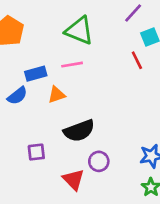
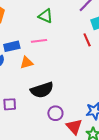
green triangle: (79, 31) -> (46, 16), size x0.7
red triangle: (74, 180) -> (74, 127), moved

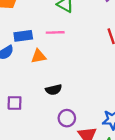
black semicircle: (42, 90) -> (54, 90), size x0.6

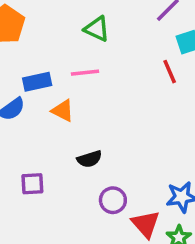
orange triangle: (38, 56) -> (63, 111), turned 42

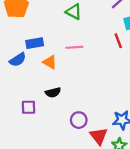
pink line: (85, 73) -> (74, 47), moved
black semicircle: (89, 159) -> (53, 92), moved

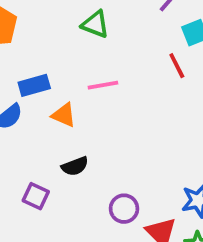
purple square: (28, 107) -> (36, 196), turned 32

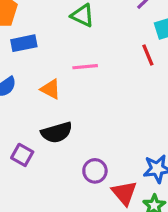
blue rectangle: (34, 85) -> (24, 43), moved
black semicircle: (75, 166) -> (57, 132), size x1.4

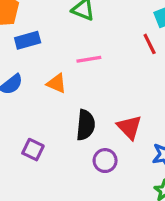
black semicircle: (57, 132) -> (86, 125), moved, turned -64
red triangle: (124, 193) -> (129, 127), moved

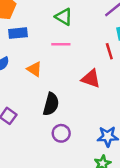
pink line: (89, 59) -> (61, 44), moved
red triangle: (129, 127) -> (91, 79), moved, turned -36

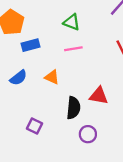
red triangle: (91, 79) -> (99, 96), moved

